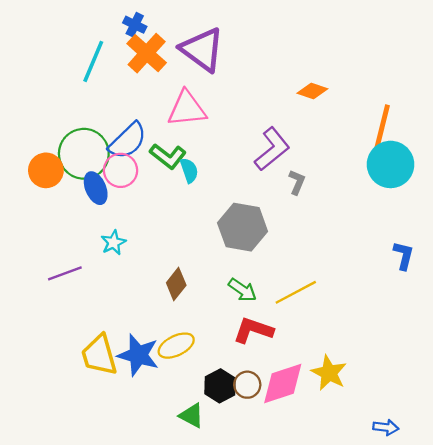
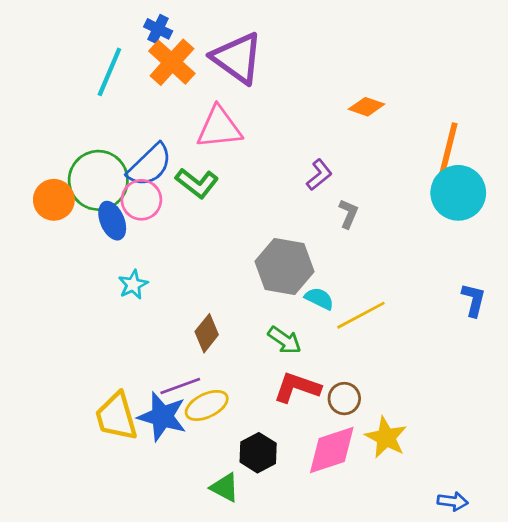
purple L-shape: (272, 149) -> (319, 175), size x0.6
cyan semicircle: (189, 170) -> (319, 298), moved, turned -45
purple line: (65, 273) -> (180, 386), moved
yellow line: (296, 292) -> (361, 315), moved
brown circle: (247, 385) -> (344, 399), moved

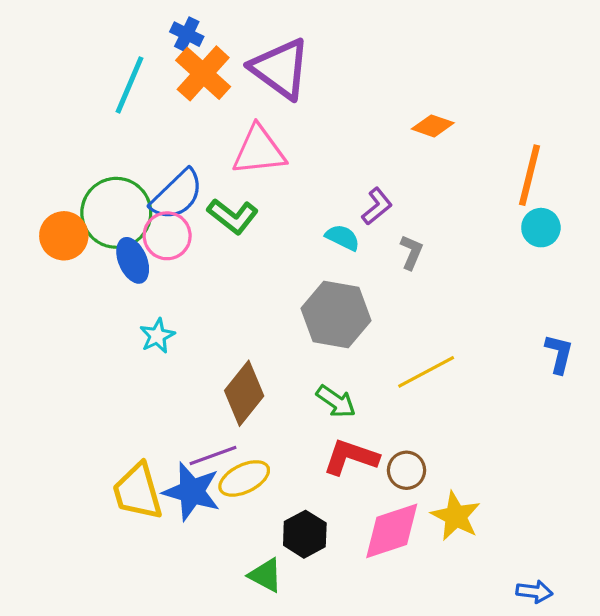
cyan circle: (458, 193) -> (541, 228), size x0.6
cyan semicircle: (319, 298) -> (343, 237), moved
brown diamond: (207, 333) -> (244, 393), size x1.4

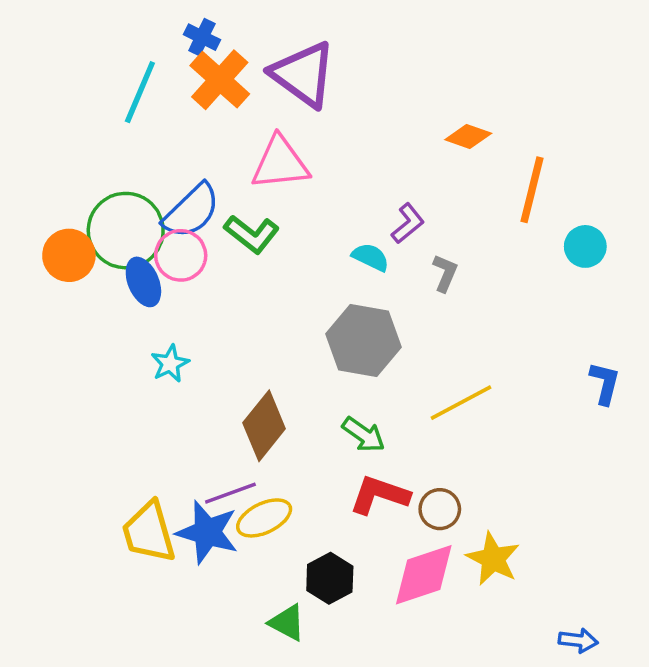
orange line: (529, 175) -> (532, 190), moved

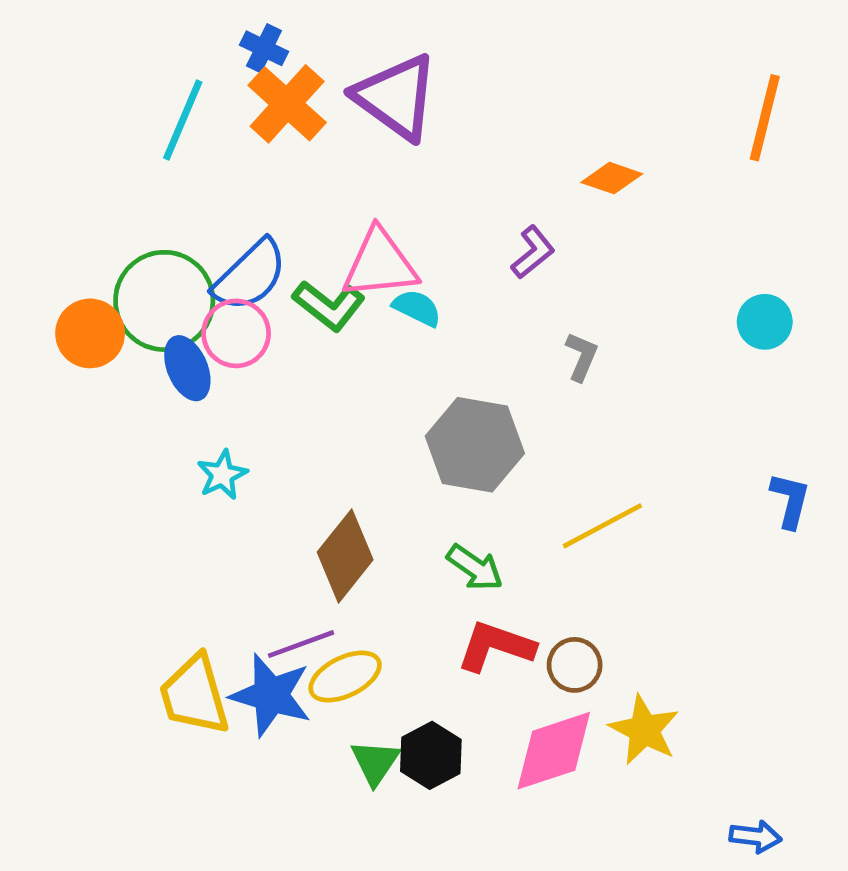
pink triangle: (280, 163) -> (380, 264), moved
orange line: (532, 190) -> (765, 118), moved
purple L-shape: (408, 223) -> (533, 252), moved
cyan semicircle: (371, 257) -> (417, 308), moved
green triangle: (287, 623) -> (375, 762), moved, turned 36

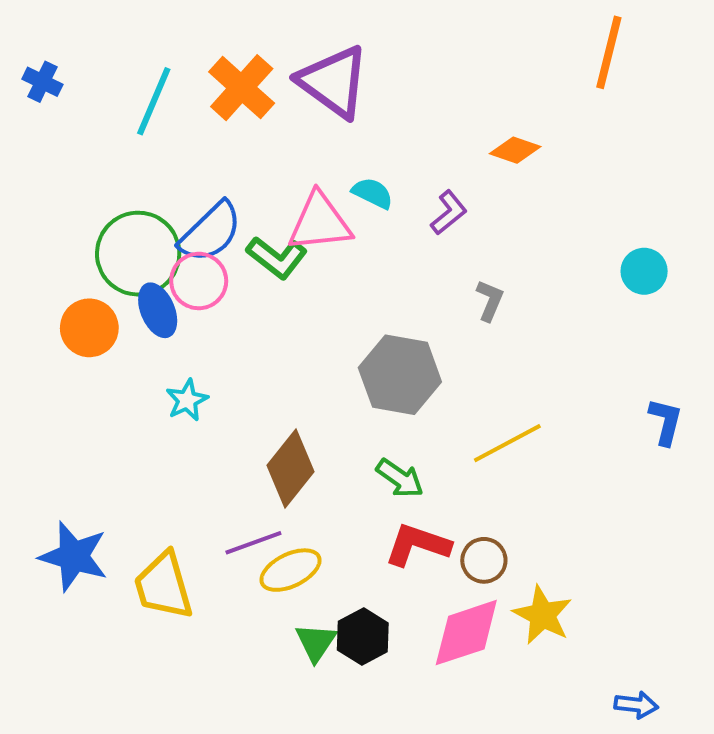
blue cross: (264, 48) -> (42, 82), moved
orange line: (765, 118) -> (609, 52), moved
cyan semicircle: (417, 308) -> (373, 193), moved
orange circle: (90, 333) -> (89, 328), moved
blue star: (271, 695) -> (74, 556), moved

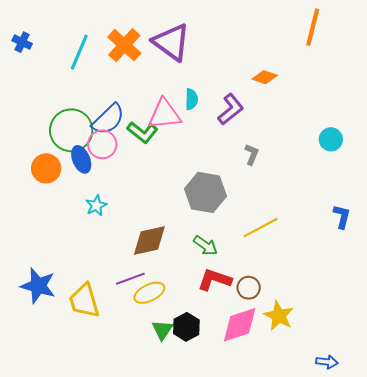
cyan semicircle: (373, 193) -> (191, 99), turned 65
purple L-shape: (449, 213) -> (231, 109), size x1.4
brown diamond: (291, 469) -> (149, 241), turned 39

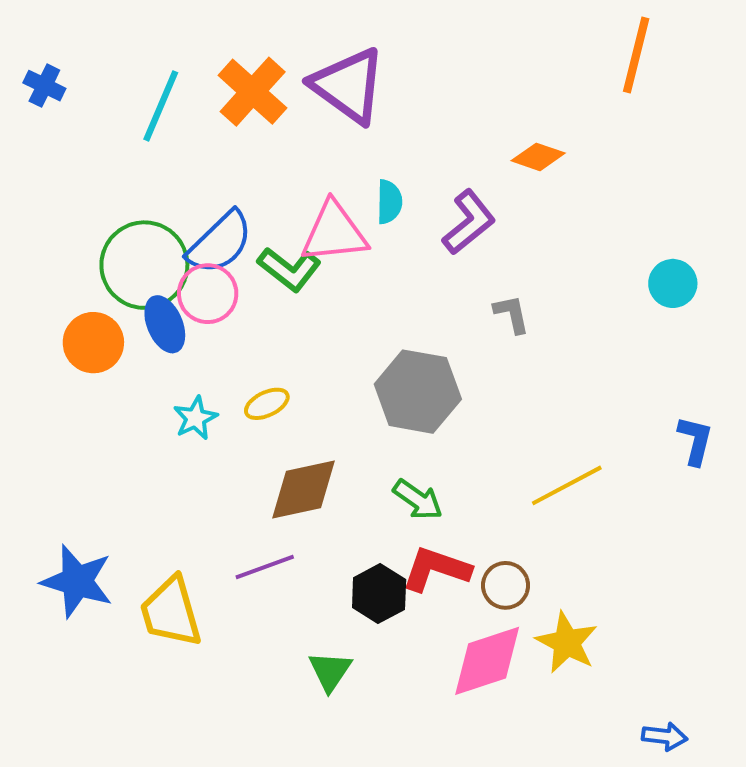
gray L-shape: (252, 154) -> (512, 314), turned -35
yellow line: (261, 228) -> (567, 485), moved
yellow ellipse: (149, 293) -> (267, 404), moved, size x0.7
black hexagon: (186, 327) -> (379, 594), moved

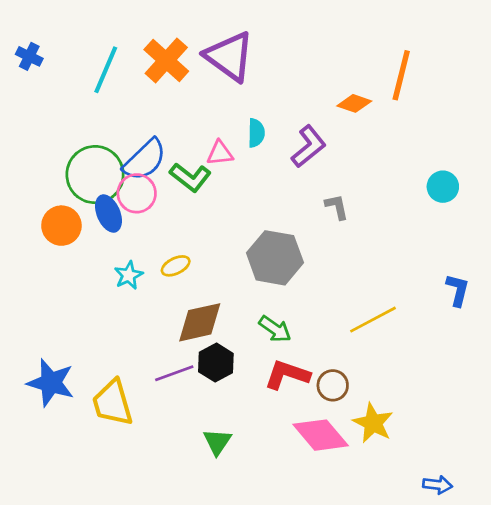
orange line: (636, 55) -> (401, 75), moved
pink triangle: (334, 232) -> (220, 153), size x0.6
black hexagon: (379, 594) -> (216, 363), moved
pink diamond: (487, 661) -> (321, 435), turned 68

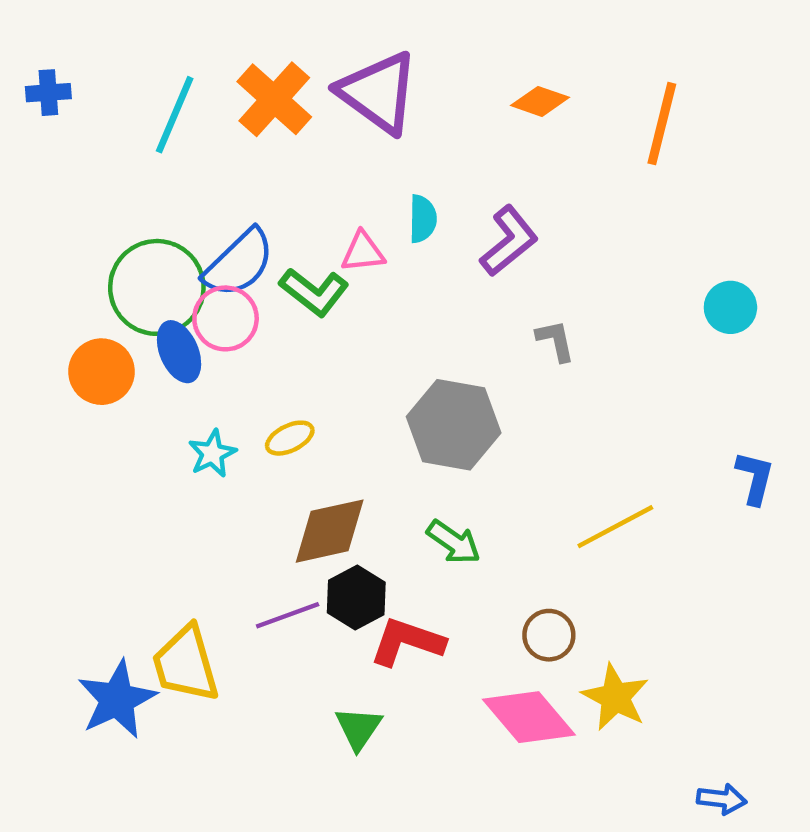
blue cross: (29, 56) -> (48, 93), turned -30
orange diamond: (354, 103) -> (540, 101), moved
red L-shape: (287, 375) -> (407, 642), moved
blue star: (51, 383) -> (117, 699), moved, turned 30

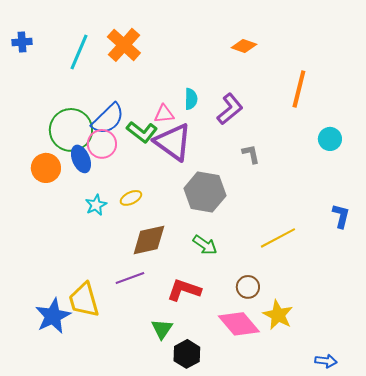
purple triangle: (378, 93) -> (173, 142), moved
orange line: (662, 124) -> (299, 89), moved
black hexagon: (356, 598) -> (187, 354), moved

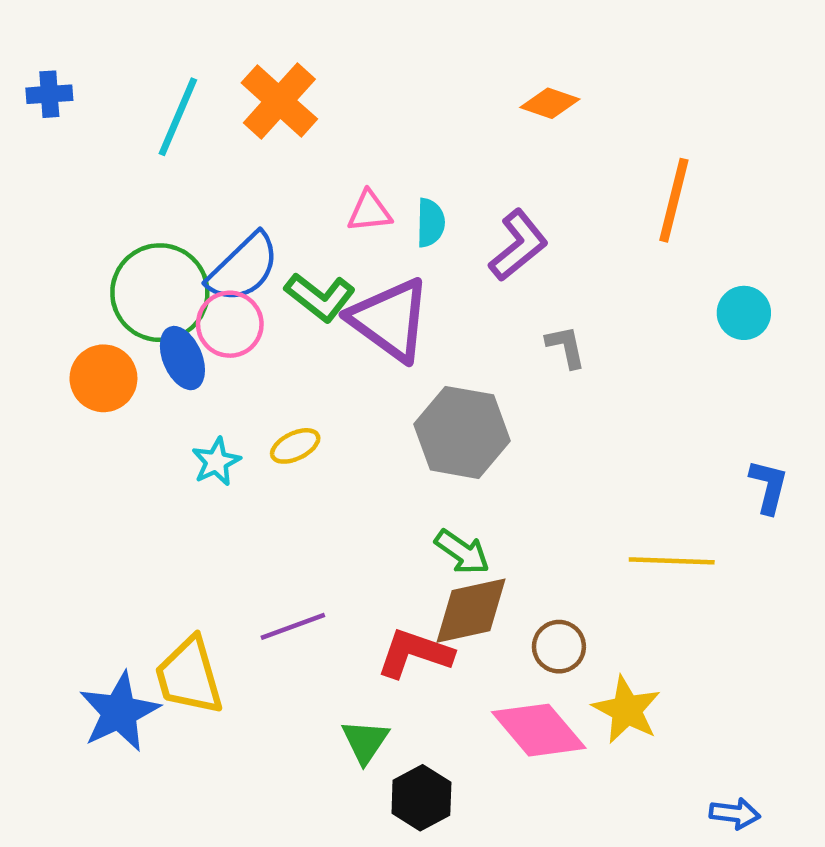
pink triangle: (164, 114) -> (370, 211), moved
yellow line: (278, 238) -> (672, 561), moved, turned 30
brown diamond: (149, 240) -> (471, 611), moved

